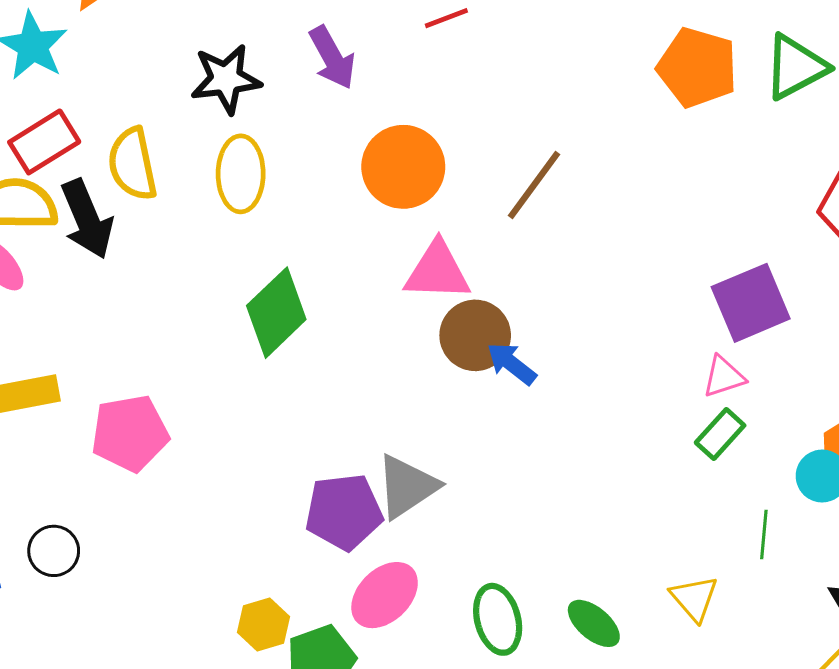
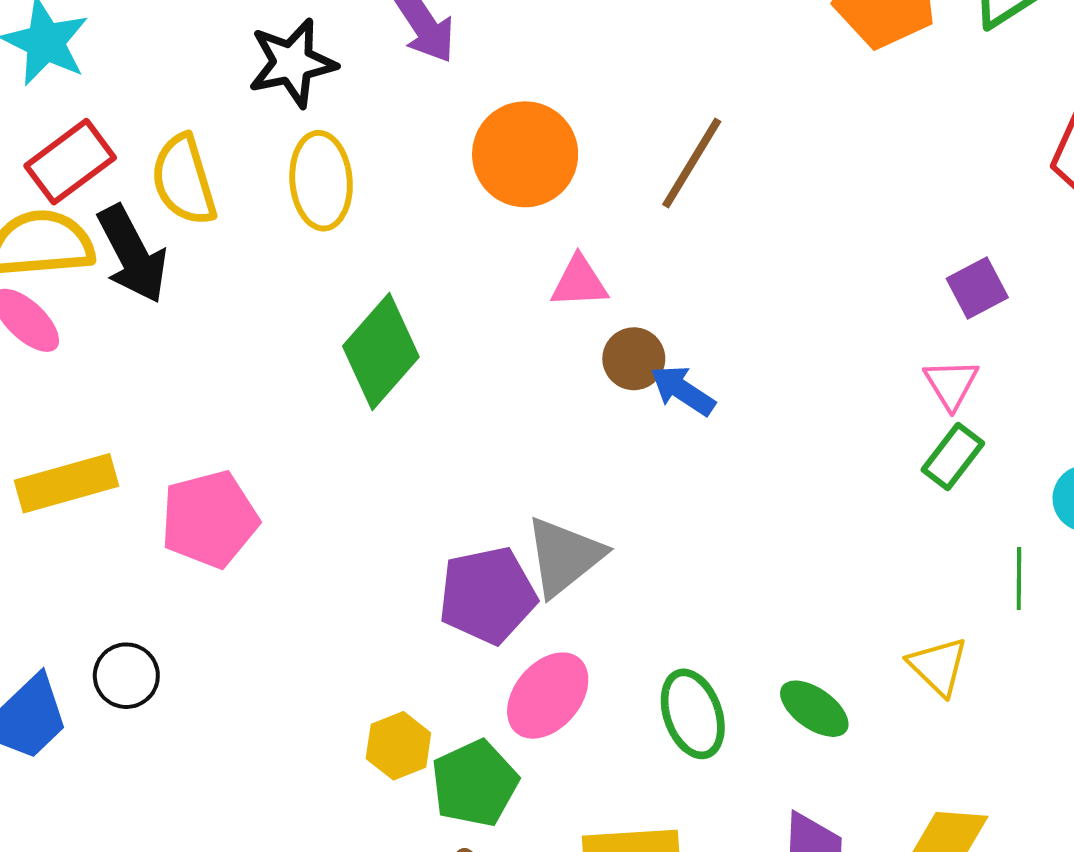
pink triangle: (437, 271) -> (579, 282), size x0.7
purple square: (751, 303) -> (977, 288), size x0.6
brown circle: (475, 335) -> (634, 359), size x0.7
pink triangle: (724, 377) -> (951, 384), turned -39

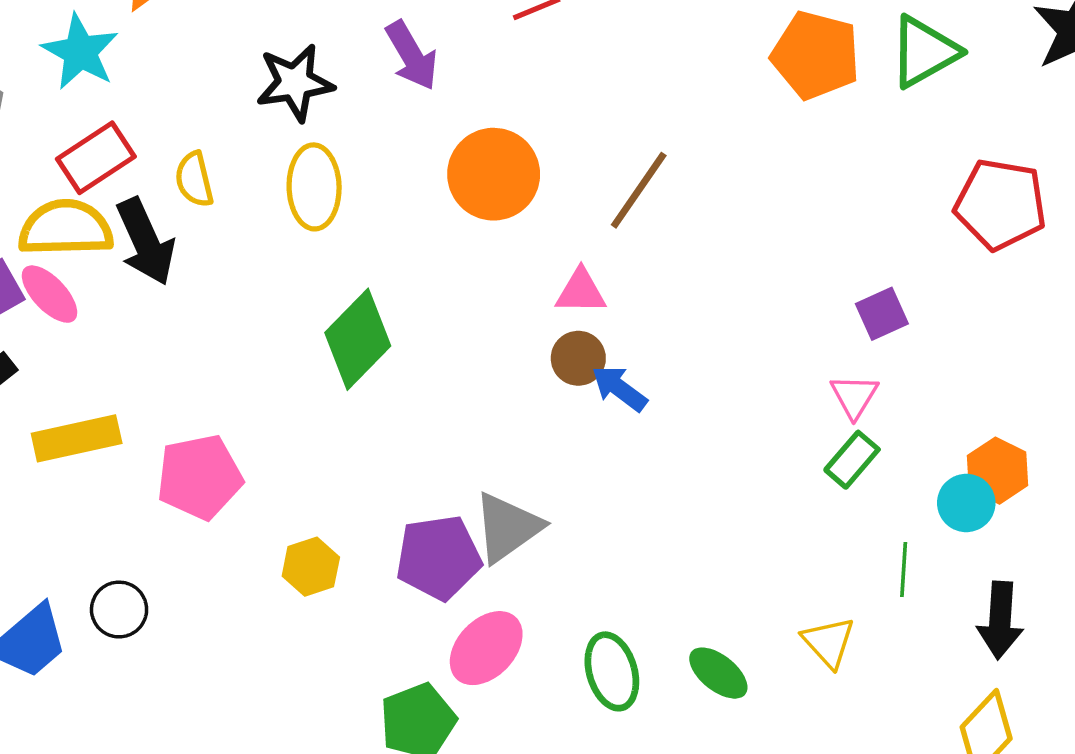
yellow semicircle: (184, 180) -> (194, 179), size x0.7
pink triangle: (579, 282) -> (581, 291), moved
yellow hexagon: (398, 746) -> (311, 567), moved

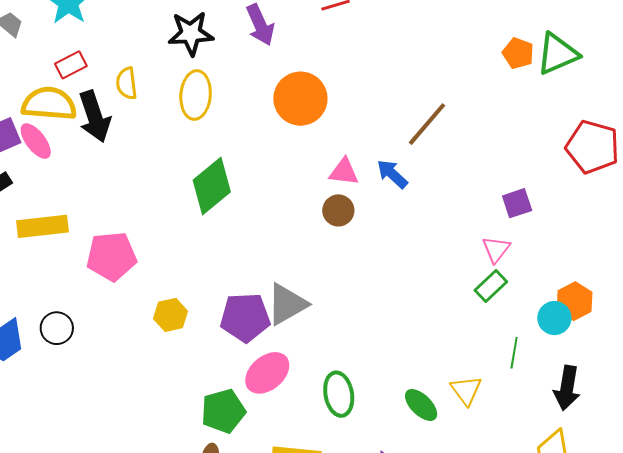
orange pentagon: (816, 55) -> (518, 53), moved, size x0.6
red rectangle: (96, 158) -> (71, 65), size x0.7
brown line: (639, 190) -> (427, 124), moved
blue arrow: (619, 388) -> (392, 174), moved
green ellipse: (718, 673) -> (421, 405), moved

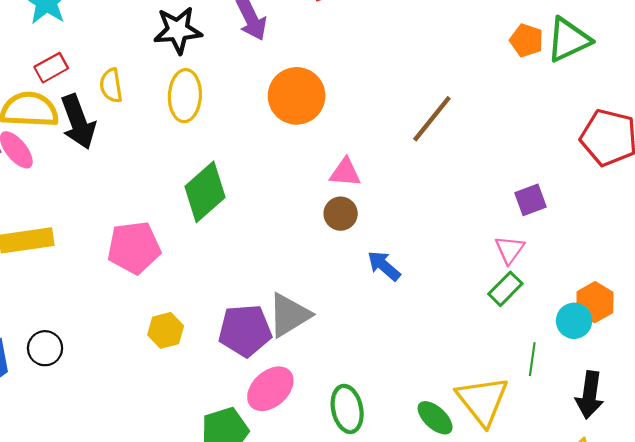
blue arrow: (392, 174) -> (384, 266), moved
pink pentagon: (112, 256) -> (134, 248), moved
yellow triangle: (466, 390) -> (483, 401), size x1.6

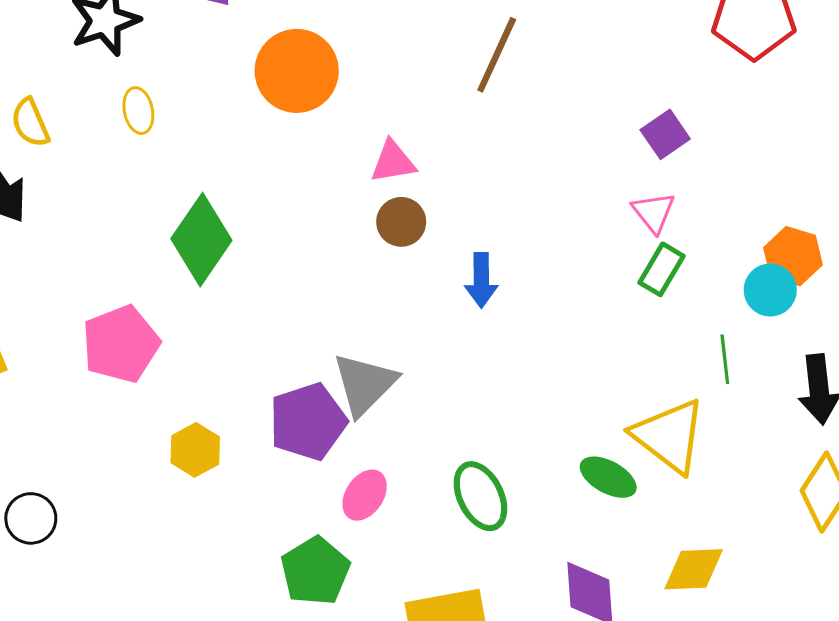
yellow ellipse: (185, 96) -> (138, 111), size x0.6
blue arrow: (384, 266) -> (481, 280), turned -117
pink ellipse: (270, 389) -> (365, 495), size x0.7

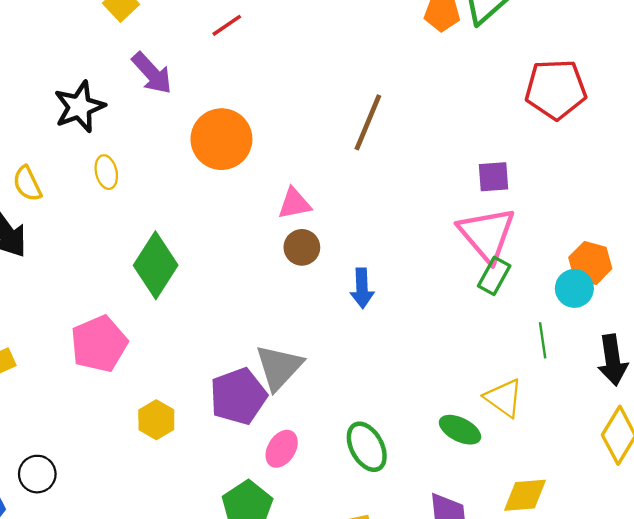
purple square: (665, 134) -> (493, 177), turned 32
pink triangle: (654, 212) -> (487, 234), size x1.8
yellow triangle: (669, 436) -> (504, 398), size x0.7

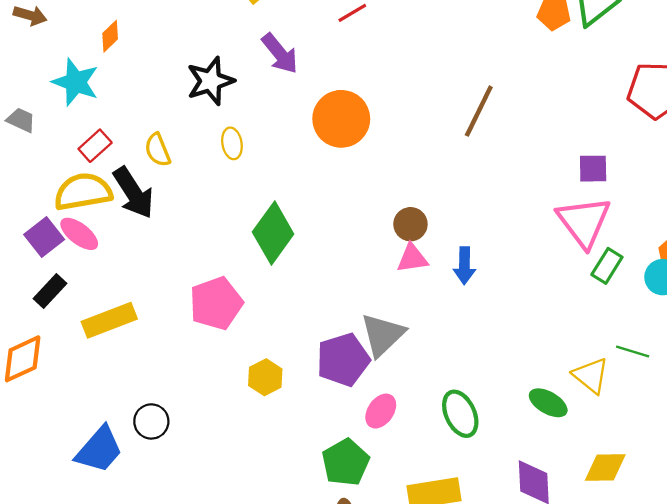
pink triangle: (294, 203) -> (412, 258), moved
green rectangle: (494, 276) -> (607, 266), moved
green line: (543, 340) -> (633, 352), moved, turned -68

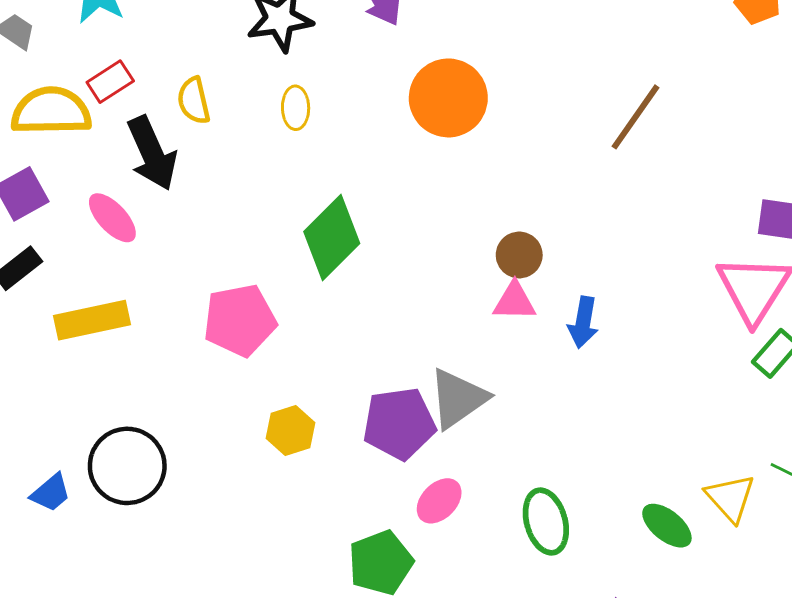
yellow semicircle: (83, 192) -> (51, 111), moved
pink ellipse: (79, 234) -> (112, 218), moved
black circle: (151, 421) -> (127, 466), size x1.6
blue trapezoid: (99, 450) -> (51, 493), size x0.6

